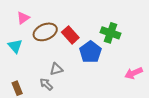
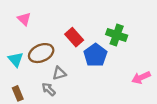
pink triangle: (23, 18) -> (24, 19), turned -40
brown ellipse: (45, 32) -> (41, 53), moved
cyan triangle: (15, 46) -> (16, 59), moved

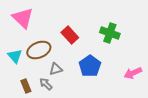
pink triangle: (24, 19) -> (23, 18), size x1.6
blue pentagon: (95, 55) -> (90, 66), moved
brown rectangle: (18, 93) -> (26, 86), moved

